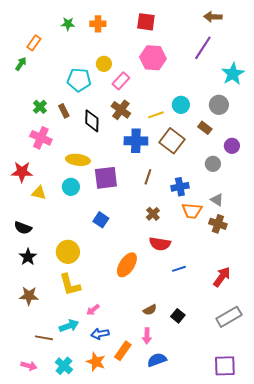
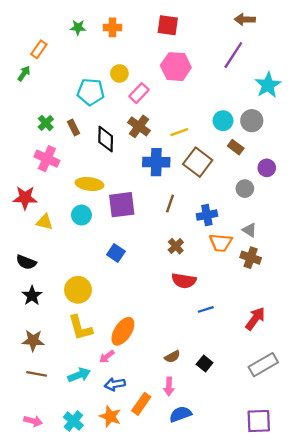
cyan circle: (181, 105) -> (223, 121), moved
orange ellipse: (127, 265) -> (123, 331), moved
brown line: (44, 338) -> (37, 374), moved

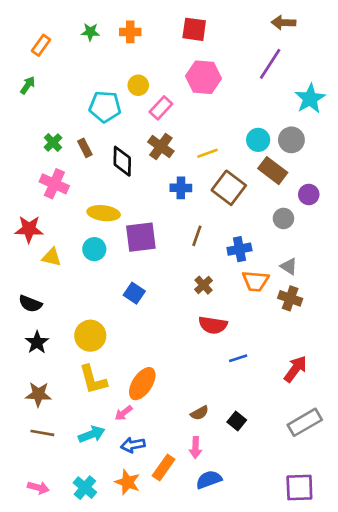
orange rectangle: (39, 49) -> (41, 45), moved
brown rectangle: (236, 147) -> (273, 171), size x1.5
blue cross: (156, 162) -> (181, 188), size x0.7

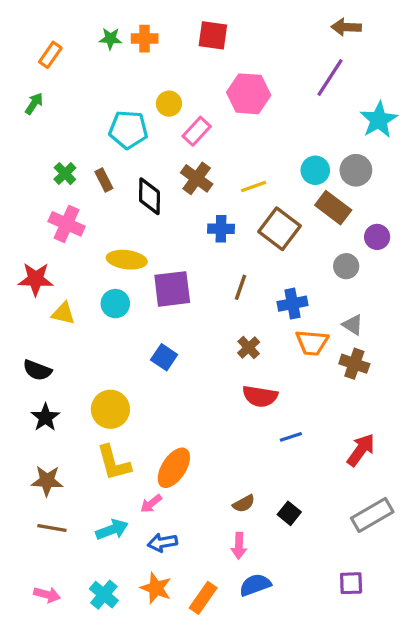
red square: (194, 29) -> (213, 35), moved
orange cross: (130, 32) -> (145, 39), moved
orange rectangle: (164, 468) -> (203, 598), moved
purple square: (299, 488) -> (351, 583), moved, size x0.7

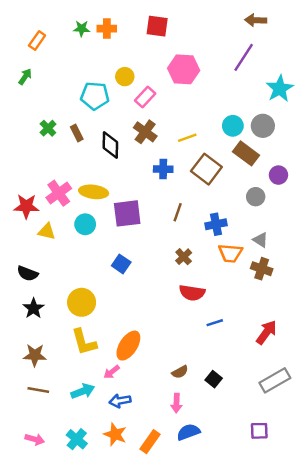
pink cross: (67, 224) -> (59, 193), moved, turned 30

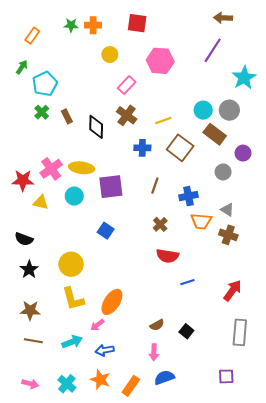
yellow circle: (125, 77) -> (110, 55), moved
cyan pentagon: (95, 96) -> (45, 84), moved, turned -30
gray rectangle: (275, 380) -> (240, 332), turned -55

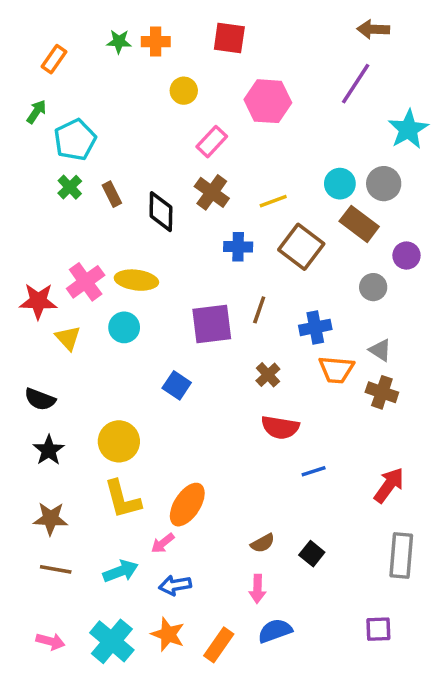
purple square: (111, 187) -> (212, 324), moved
yellow triangle: (41, 202) -> (68, 338), turned 35
cyan cross: (67, 384) -> (112, 641), size x1.4

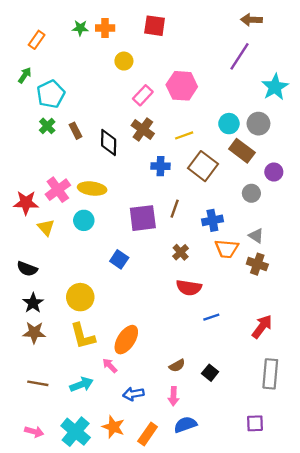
pink hexagon: (268, 101) -> (182, 86), moved
brown star: (50, 519) -> (34, 333), moved
pink arrow: (163, 543) -> (110, 366), turned 84
blue arrow: (175, 585) -> (133, 394), moved

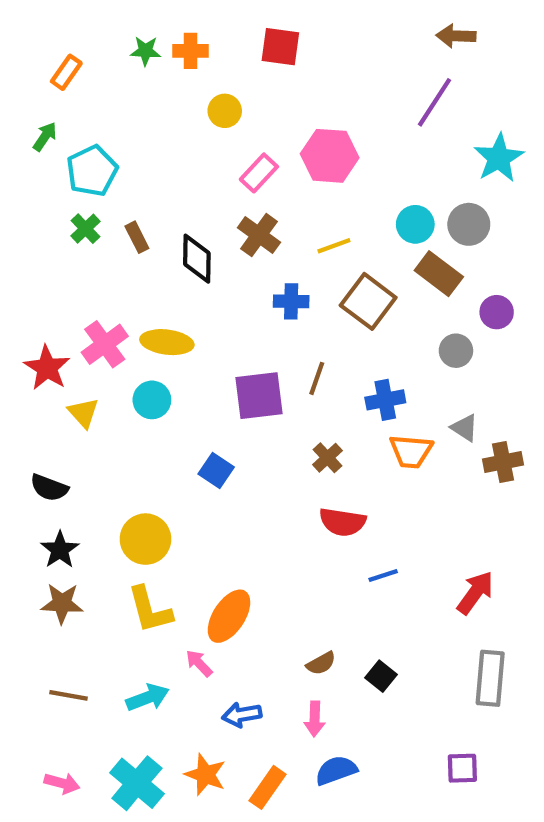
red star: (26, 203) -> (47, 368), turned 30
brown cross: (257, 264) -> (503, 462), moved, turned -30

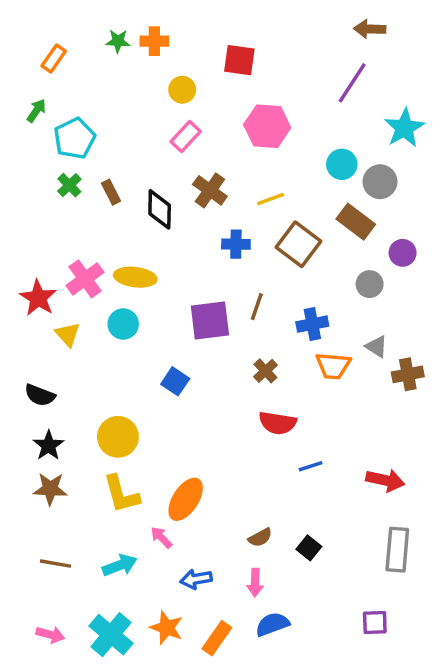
red square: (280, 47) -> (239, 60), moved
pink rectangle: (259, 173) -> (186, 137), moved
cyan circle: (415, 224) -> (342, 164), moved
red arrow: (475, 593) -> (385, 480), turned 66

